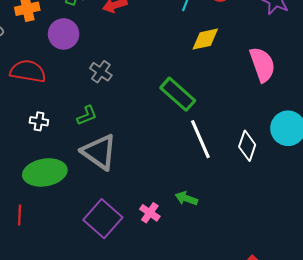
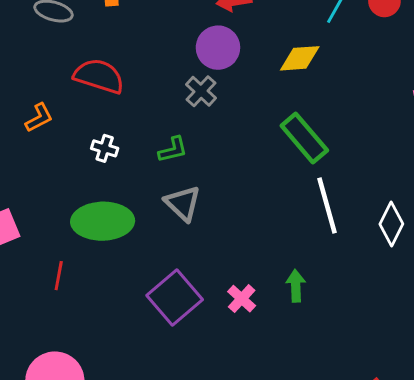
purple circle: (64, 34) -> (218, 48), moved
yellow diamond: (205, 39) -> (300, 58), moved
gray triangle: (99, 152) -> (183, 203), size x0.7
green arrow: (186, 198) -> (296, 286), turned 60

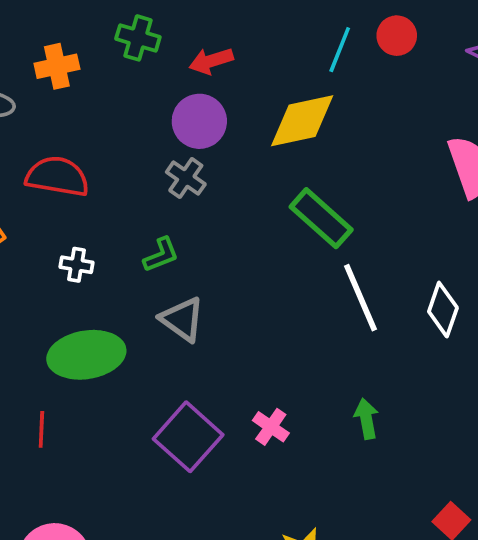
yellow diamond: (300, 58) -> (302, 121), size x1.4
green arrow: (296, 286) -> (366, 419), moved

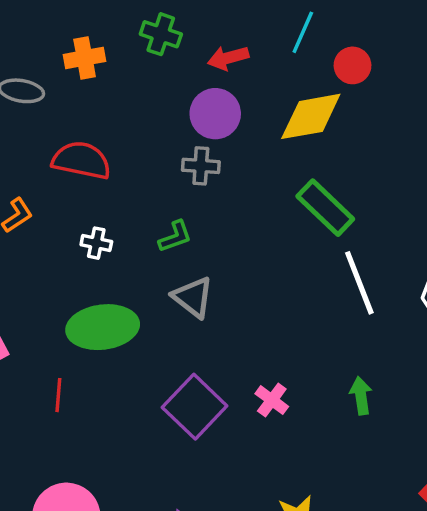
red circle: (397, 36) -> (353, 65), moved
cyan line: (340, 50) -> (303, 32), moved
gray cross: (186, 178) -> (201, 166), turned -33

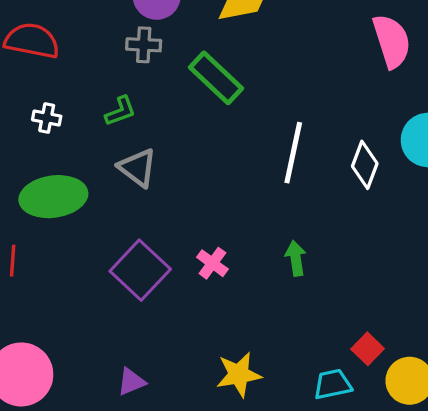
green rectangle: (325, 208) -> (216, 78), moved
white line: (359, 283) -> (293, 153), turned 34

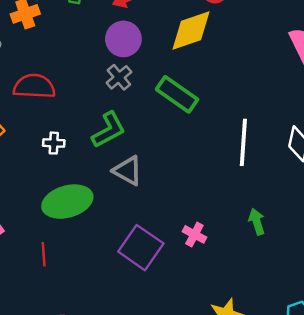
gray cross: (144, 45) -> (119, 77), turned -35
green L-shape: (120, 111) -> (109, 130), size x1.5

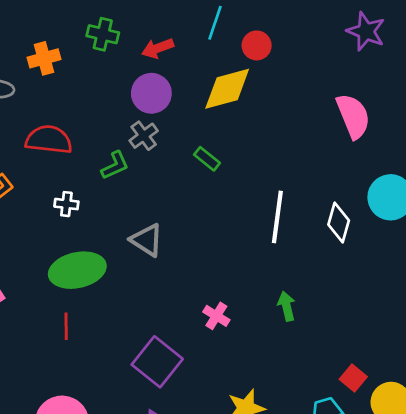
green rectangle: (177, 94) -> (207, 159), size x0.6
green L-shape: (109, 130) -> (115, 165), moved, size x0.7
purple square: (141, 248) -> (157, 362), moved
red line: (44, 254) -> (66, 326), moved

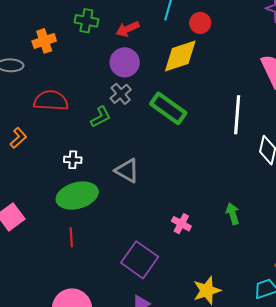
green rectangle: (207, 159) -> (168, 108), size x1.8
white cross: (66, 204) -> (73, 160), moved
white line: (277, 217) -> (237, 115), moved

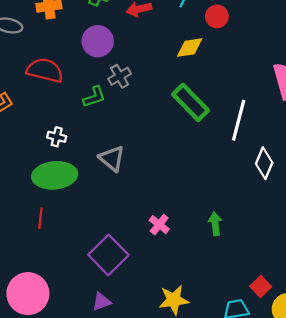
yellow diamond: (180, 56) -> (190, 48), size x0.7
purple circle: (125, 62) -> (98, 41), moved
green rectangle: (168, 108) -> (191, 102), moved

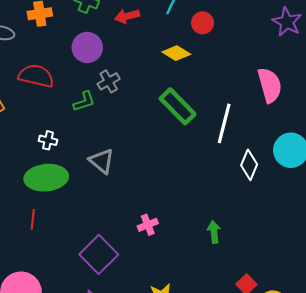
yellow diamond: (190, 48) -> (176, 53), turned 40
green arrow: (215, 224) -> (214, 232), moved
pink cross: (159, 225) -> (148, 225), turned 30

